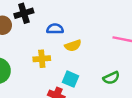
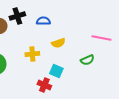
blue semicircle: (55, 29) -> (43, 21), moved
green semicircle: (111, 78) -> (87, 60), moved

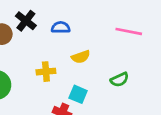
black cross: (17, 16) -> (26, 21), turned -35
pink line: (101, 38) -> (129, 31), moved

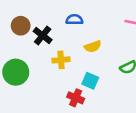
black cross: (26, 21) -> (43, 35), moved

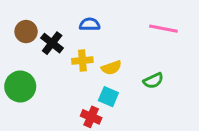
yellow semicircle: (93, 46) -> (111, 68), moved
yellow cross: (61, 60) -> (82, 60), moved

